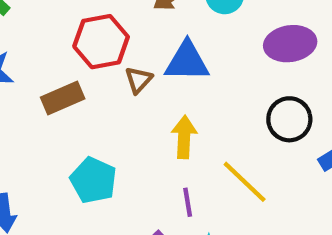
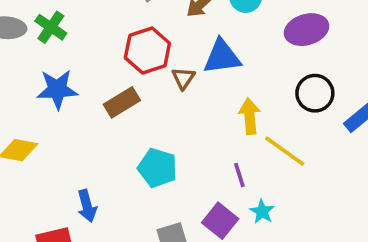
yellow arrow: (184, 137) -> (250, 116), moved

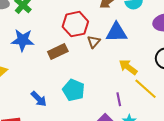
yellow arrow: (250, 116) -> (128, 67), turned -54
blue arrow: (87, 206) -> (39, 99), moved, turned -36

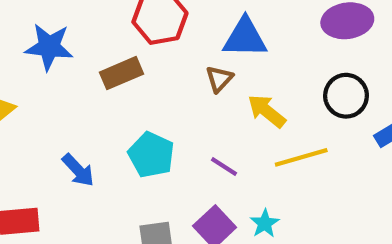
brown triangle: (94, 42) -> (219, 79), moved
yellow line: (146, 89) -> (301, 157), turned -60
purple line: (119, 99) -> (224, 166), moved, turned -48

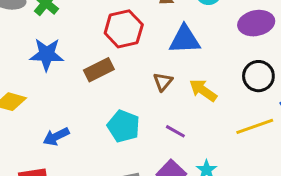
brown triangle: (219, 79) -> (163, 82), moved
yellow line: (301, 157) -> (255, 126), moved
blue arrow: (78, 170) -> (56, 137), moved, turned 110

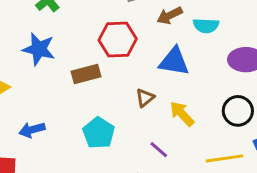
purple line: (175, 131) -> (159, 150), moved

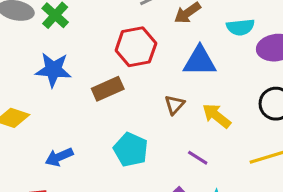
cyan semicircle: (206, 26) -> (240, 27), moved

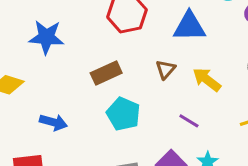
brown rectangle: (108, 89) -> (106, 73), moved
blue arrow: (59, 157) -> (53, 122), turned -140

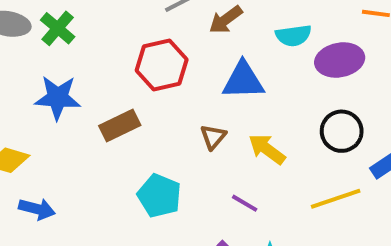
brown rectangle: (106, 73) -> (120, 126), moved
blue arrow: (53, 122) -> (37, 209), moved

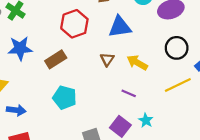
cyan pentagon: (159, 196) -> (65, 98), moved

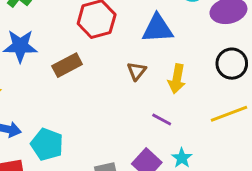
yellow arrow: (137, 63) -> (177, 79), turned -114
cyan pentagon: (65, 98) -> (47, 144), moved

